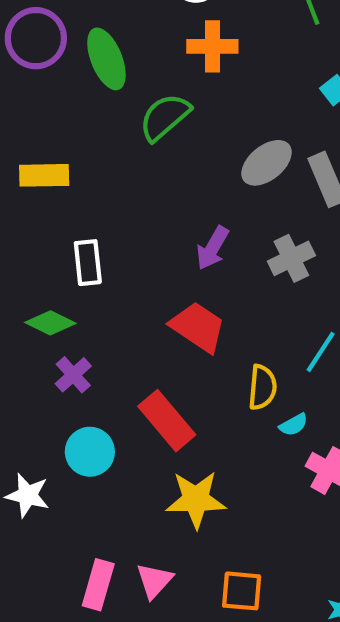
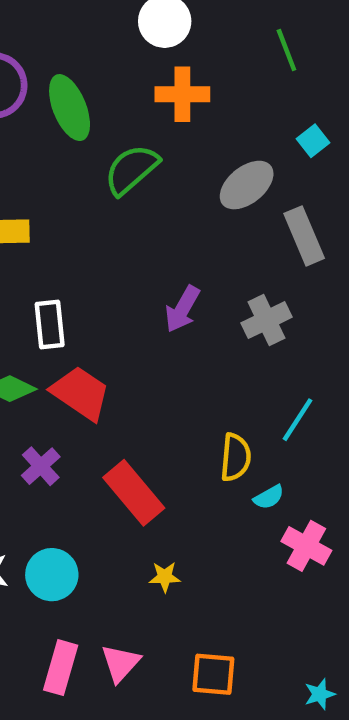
gray ellipse: (267, 163) -> (247, 185), moved
red trapezoid: (198, 327) -> (81, 393), moved
purple cross: (73, 375) -> (41, 466), moved
cyan circle: (90, 452) -> (52, 575), moved
yellow star: (196, 500) -> (165, 577), size x0.5

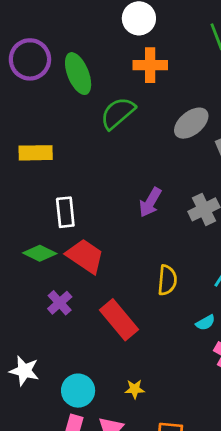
yellow semicircle: (236, 457) -> (167, 280), moved
cyan circle: (52, 575) -> (78, 391), moved
yellow star: (165, 577) -> (135, 389), moved

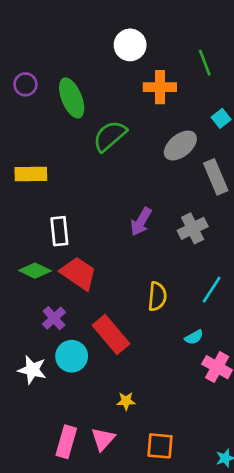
purple circle: (30, 59) -> (25, 84), size x0.6
orange cross: (150, 65) -> (160, 87), moved
white star: (24, 371) -> (32, 370), moved
cyan circle: (78, 391) -> (72, 356), moved

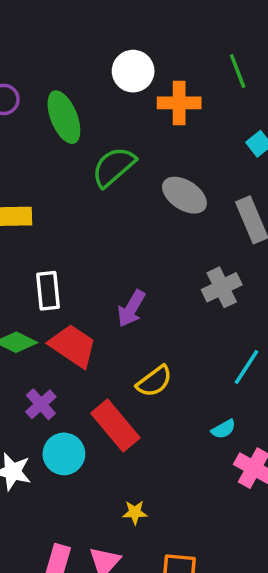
white circle: (130, 45) -> (133, 71), moved
gray ellipse: (180, 146) -> (184, 195), moved, turned 72
purple arrow: (141, 222) -> (131, 309), moved
yellow semicircle: (157, 296) -> (154, 381), moved, turned 48

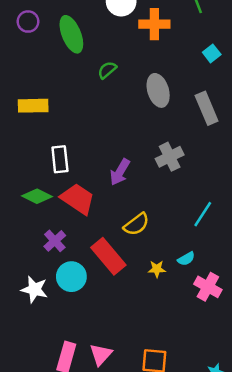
green semicircle: (114, 167) -> (107, 70), size x0.6
gray ellipse: (184, 195) -> (158, 90), turned 40
gray cross: (222, 287) -> (170, 157), moved
yellow star: (135, 512) -> (157, 269), moved

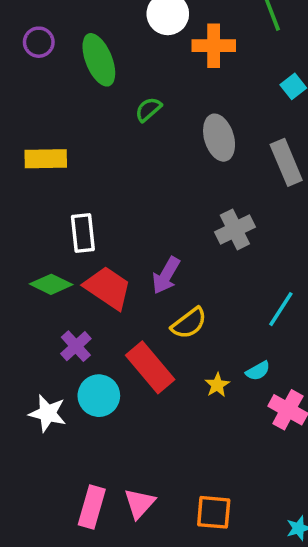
purple arrow: (120, 172) -> (166, 275), moved
yellow star: (157, 269) -> (217, 385), turned -30

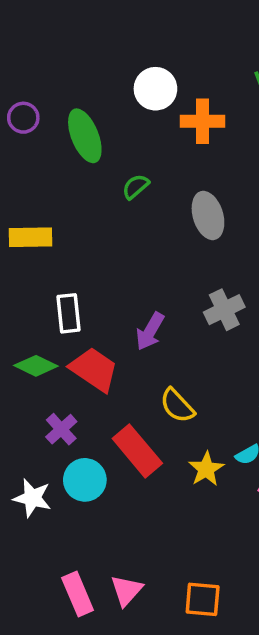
purple arrow: (166, 275) -> (150, 331), moved
yellow semicircle: (189, 323) -> (177, 406), turned 84
yellow star: (217, 385) -> (206, 469), size x1.4
pink rectangle: (92, 507) -> (78, 594), turned -39

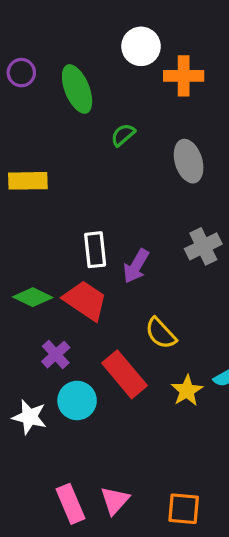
white rectangle: (69, 313) -> (95, 250), moved

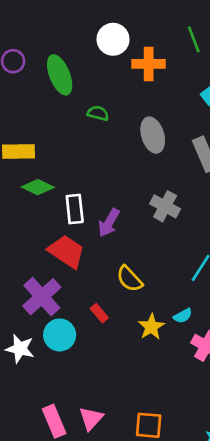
green semicircle: (123, 135) -> (98, 113), turned 55
gray cross: (203, 246) -> (165, 206), turned -36
green diamond: (33, 297) -> (38, 187), moved
purple cross: (56, 355) -> (42, 297), size x1.6
red rectangle: (125, 374) -> (99, 313), size x0.5

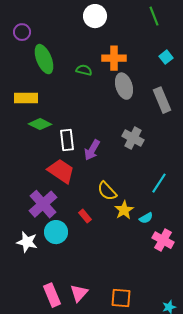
orange cross: (149, 64) -> (114, 58), moved
green ellipse: (60, 75) -> (44, 59), moved
yellow star: (151, 327) -> (124, 210), moved

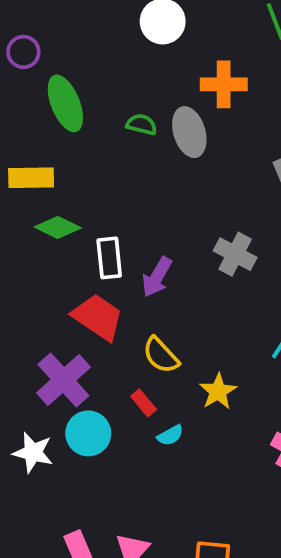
orange cross: (114, 58) -> (224, 84), moved
gray ellipse: (124, 86) -> (189, 132), moved
yellow semicircle: (107, 191) -> (161, 355), moved
cyan semicircle: (146, 218) -> (170, 435), moved

